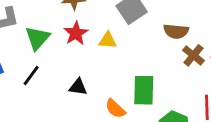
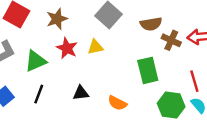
green triangle: (37, 38) -> (36, 61), turned 40
green rectangle: (144, 90) -> (148, 70), moved

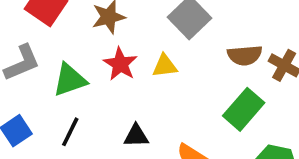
brown semicircle: (151, 24) -> (245, 55), moved
green rectangle: (148, 70) -> (244, 109), turned 50

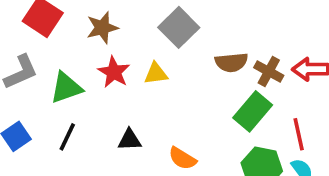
green rectangle: (244, 109) -> (253, 111), moved

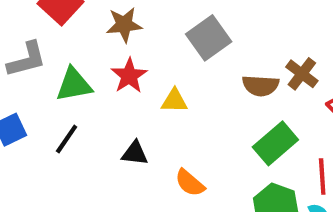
brown cross: (269, 72) -> (302, 74), moved
yellow triangle: (156, 73) -> (174, 101), moved

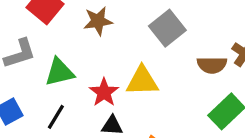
red star: (129, 76) -> (104, 92), moved
yellow triangle: (174, 101) -> (142, 81), size x1.5

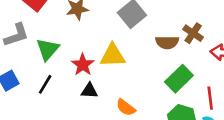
green triangle: (59, 72) -> (48, 49), turned -35

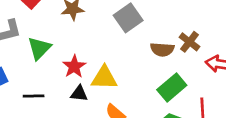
yellow triangle: (113, 56) -> (104, 78), moved
black line: (45, 84) -> (34, 96), moved, turned 54

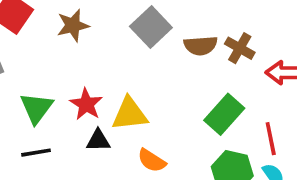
green triangle: (39, 48) -> (36, 108), moved
brown semicircle: (162, 49) -> (201, 46), moved

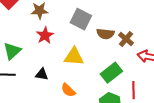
gray square: (151, 27) -> (81, 19), turned -30
red star: (86, 104) -> (45, 35), moved
yellow triangle: (130, 114) -> (74, 57), moved

